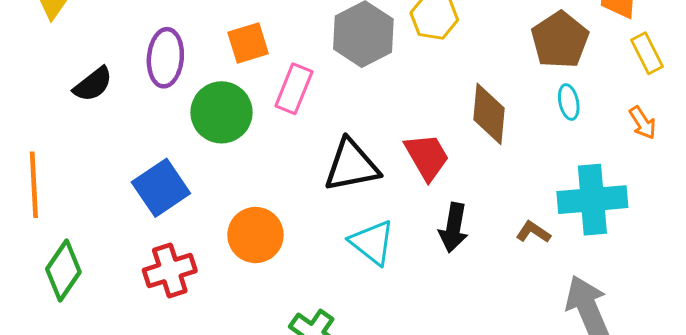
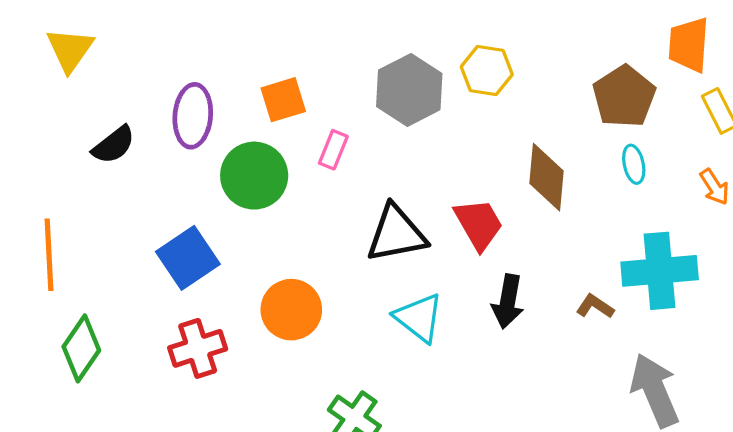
pink rectangle: (294, 89) -> (333, 150), size x0.7

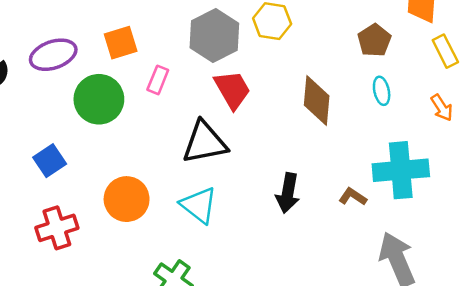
brown pentagon: (624, 96) -> (374, 40), size x0.7
purple ellipse: (193, 116) -> (53, 55), turned 66
red trapezoid: (479, 224) -> (232, 90), moved
blue square: (188, 258) -> (50, 161), size x0.7
cyan triangle: (419, 318) -> (199, 205), moved

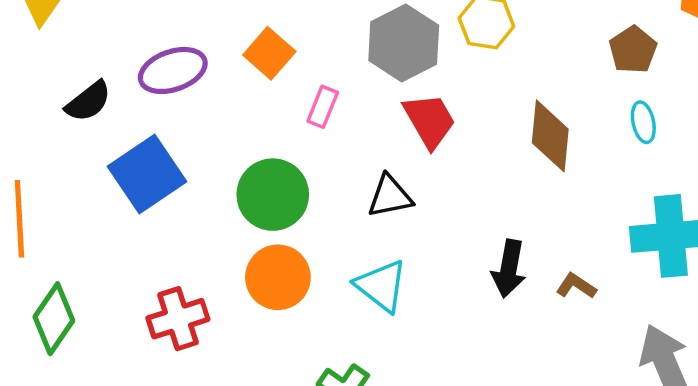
orange square: (121, 43) -> (269, 53), turned -32
green circle: (99, 99) -> (273, 195), moved
black triangle: (205, 143) -> (390, 196), size x0.7
blue square: (50, 161) -> (147, 174), moved, size x1.6
brown L-shape: (353, 197) -> (576, 286), moved

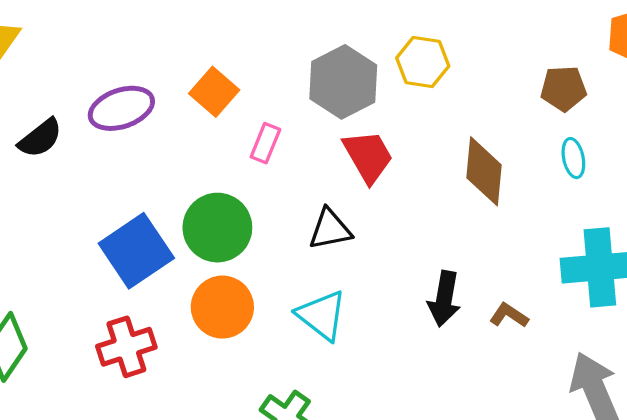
brown pentagon: (633, 50) -> (563, 88), turned 30
blue square: (147, 174) -> (136, 251), moved

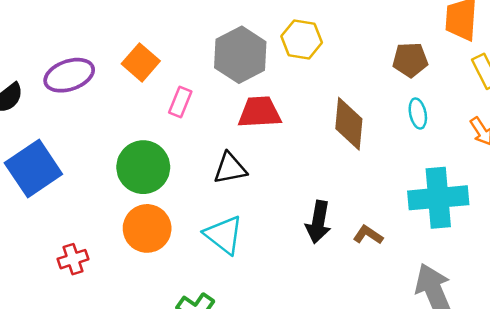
red trapezoid: (368, 156) -> (259, 112), turned -63
blue square: (136, 251) -> (33, 168), moved
red cross: (126, 347) -> (73, 259), size x0.7

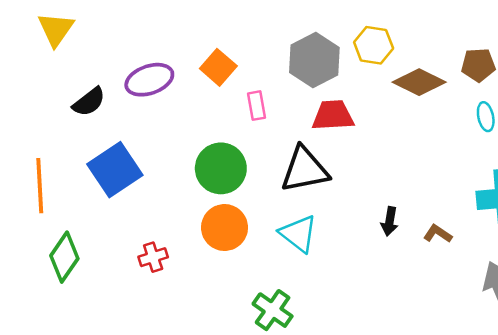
pink rectangle: (180, 102) -> (257, 106), turned -32
brown diamond: (349, 124) -> (419, 82), moved, turned -69
black triangle: (230, 168) -> (305, 170), size x1.5
black arrow: (318, 222) -> (390, 221), size x0.7

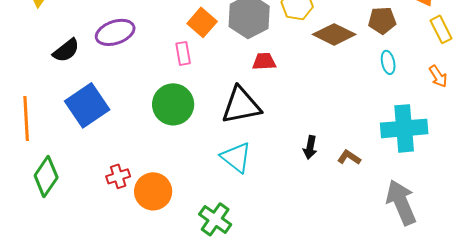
orange square: (218, 67) -> (202, 22), moved
pink rectangle: (257, 106) -> (183, 53), moved
red trapezoid: (333, 115) -> (264, 61), size x0.7
orange circle: (225, 228) -> (153, 191), moved

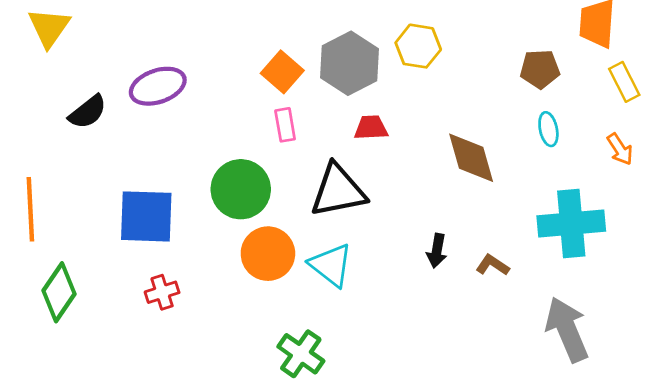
brown diamond: (334, 34) -> (471, 158), moved, turned 48
pink rectangle: (183, 53) -> (285, 125), moved
blue square: (87, 105) -> (146, 216), moved, turned 36
orange circle: (153, 191) -> (268, 254), moved

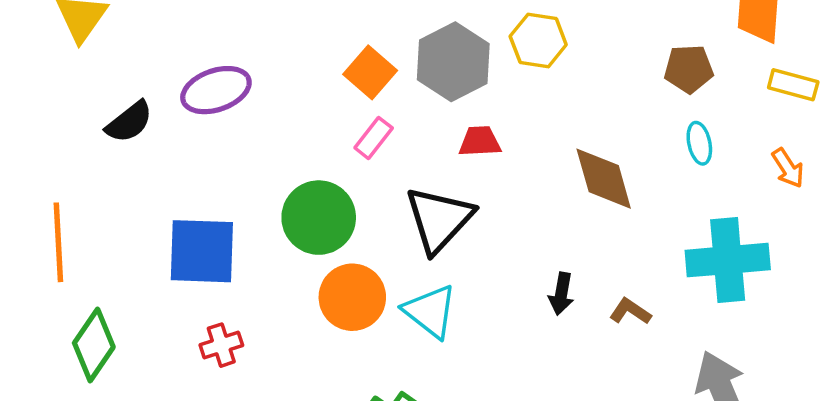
yellow rectangle: (624, 82) -> (793, 85), turned -48
pink rectangle: (285, 125) -> (374, 138), turned 48
black triangle: (338, 191) -> (439, 219), turned -36

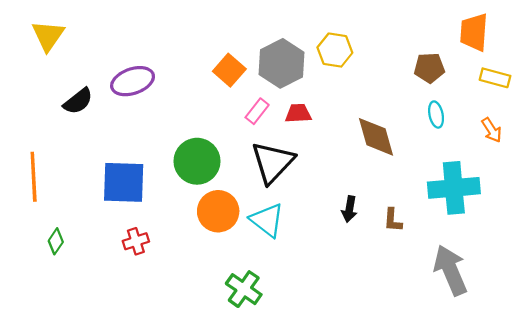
pink rectangle: (374, 138) -> (257, 111), moved
brown L-shape: (630, 311) -> (393, 220), turned -120
green diamond: (94, 345) -> (56, 241), size x0.6

